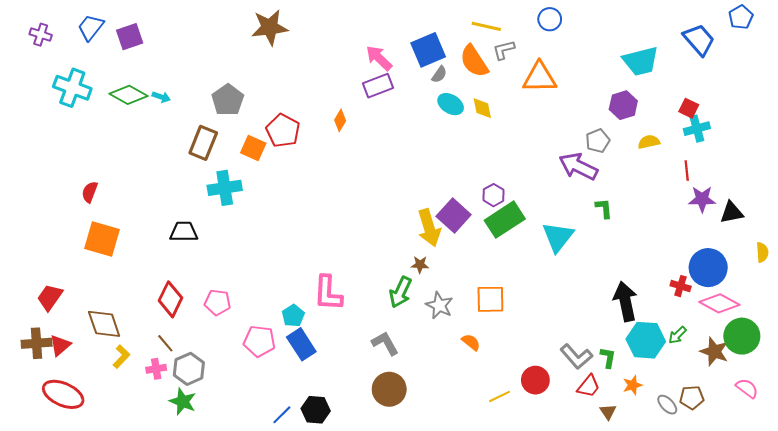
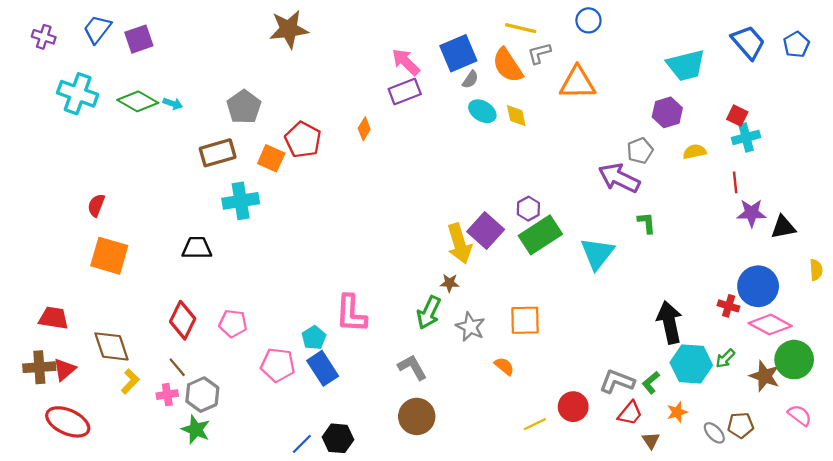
blue pentagon: (741, 17) -> (796, 44), moved
brown rectangle: (203, 143) -> (218, 153), turned 52
red trapezoid: (50, 297) -> (54, 318), turned 64
gray L-shape: (576, 357) -> (617, 381), turned 152
green L-shape: (608, 358) -> (651, 383), turned -140

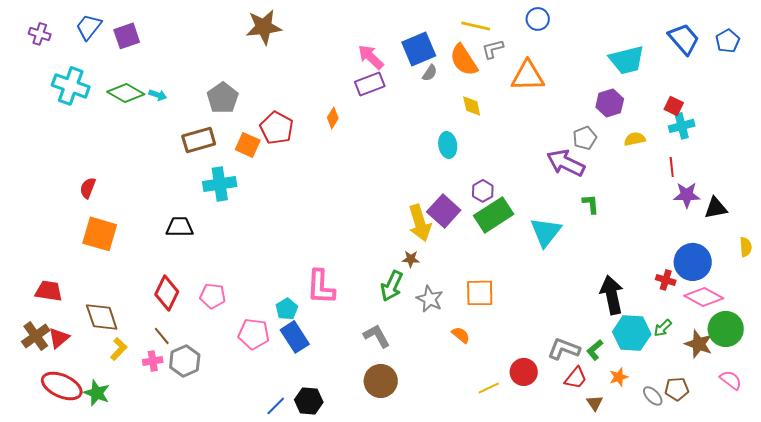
cyan ellipse: (482, 111) -> (448, 145), moved, turned 50
brown cross: (39, 367) -> (36, 336), turned -32
green star: (196, 430) -> (97, 393), moved

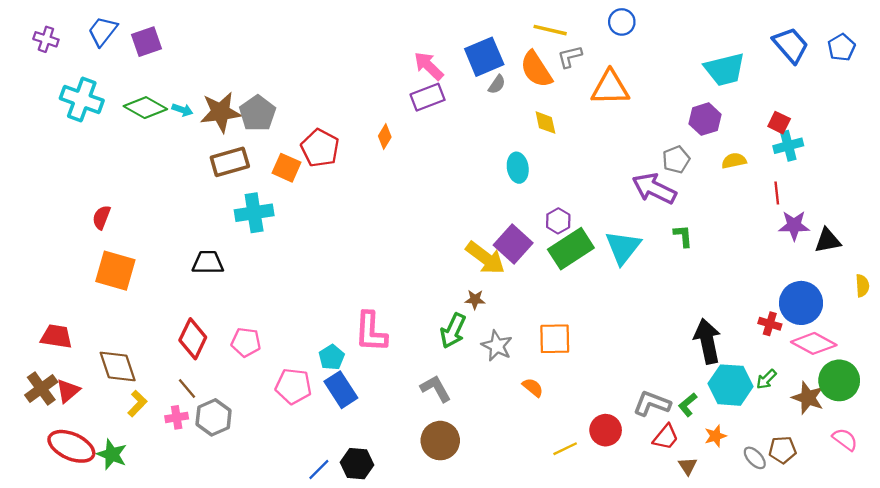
brown star: (264, 27) -> (221, 112), moved
yellow arrow: (420, 223) -> (485, 258), turned -36
cyan triangle: (546, 232) -> (623, 247), moved

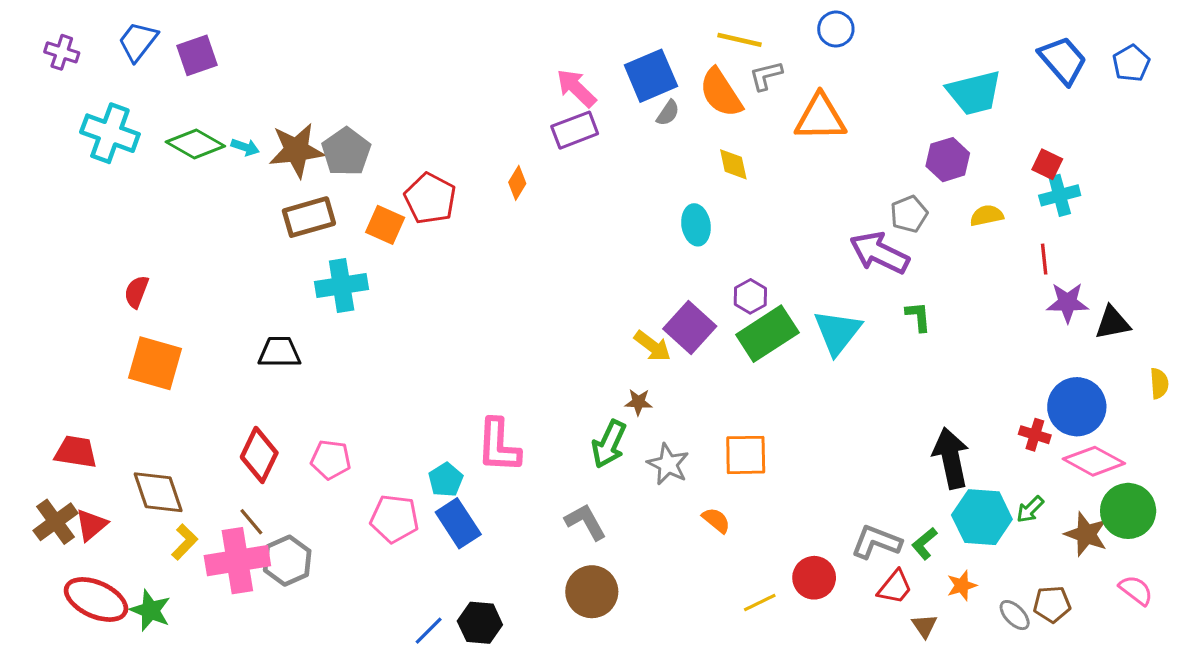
yellow arrow: (485, 258) -> (652, 346), size x0.7
pink cross: (177, 417) -> (237, 561), size x2.0

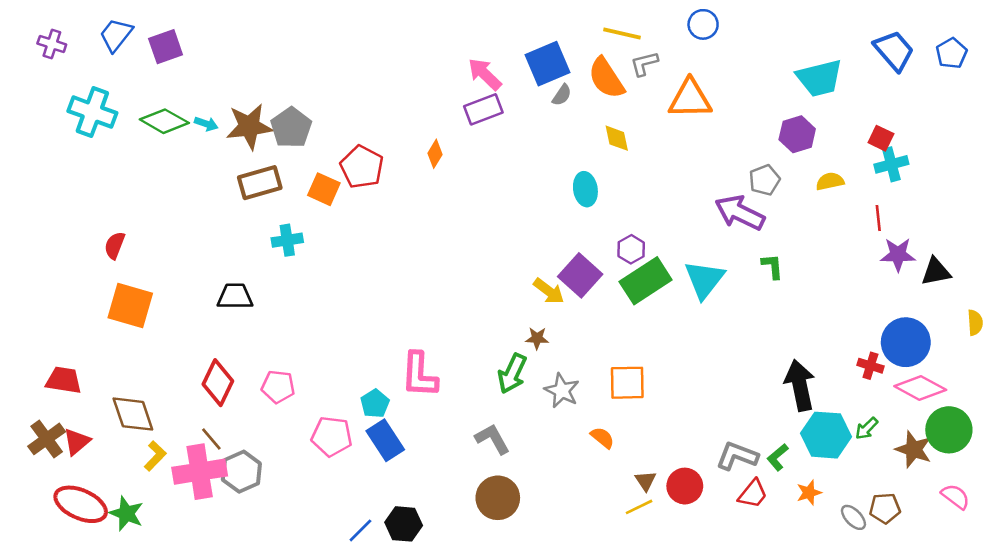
cyan cross: (342, 286) -> (287, 240), size x0.7
brown triangle: (924, 626) -> (646, 481), moved

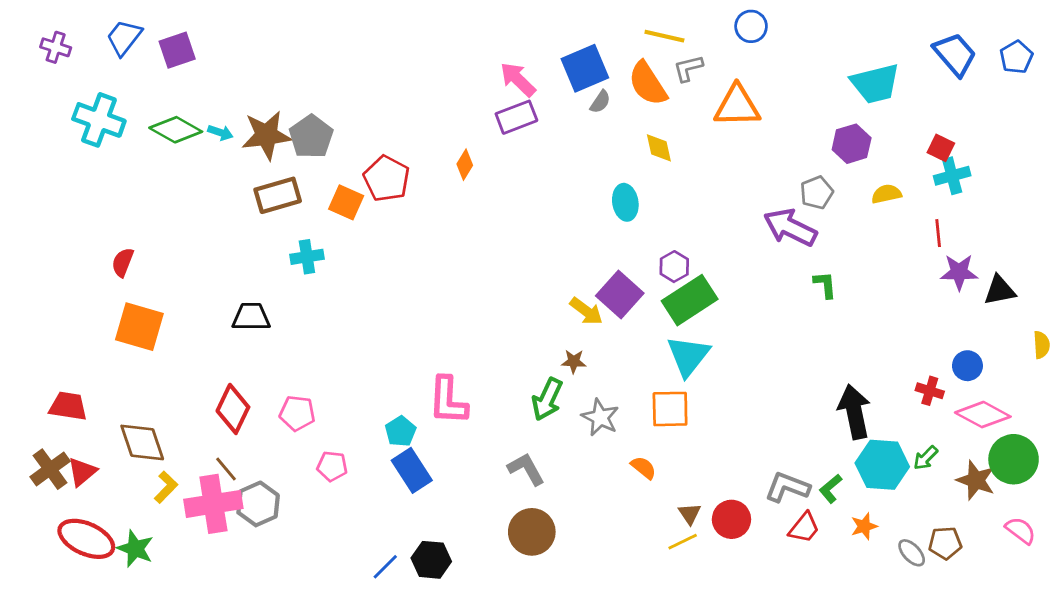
cyan triangle: (704, 279) -> (688, 356), moved
blue circle: (906, 342) -> (967, 366), size x0.6
pink pentagon: (332, 436) -> (332, 466), moved, size x0.7

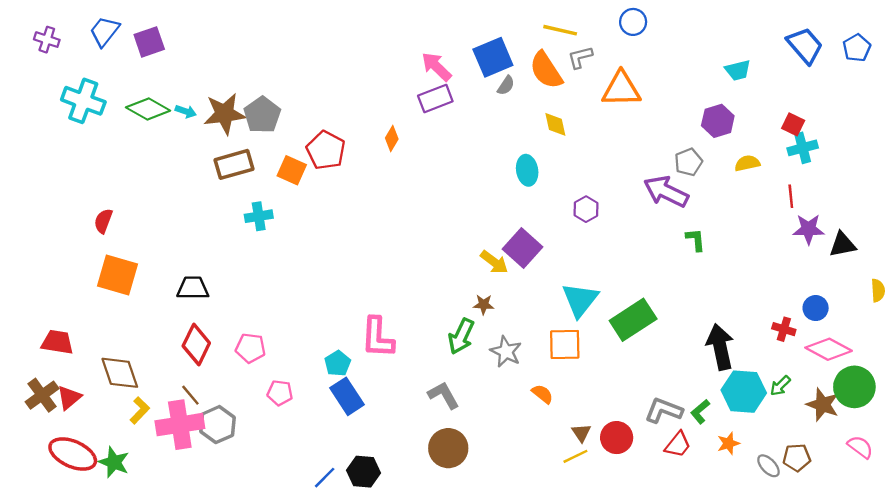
cyan trapezoid: (875, 84) -> (738, 70), size x0.6
purple hexagon: (674, 267) -> (586, 209), moved
green rectangle: (690, 300) -> (633, 320), moved
black trapezoid: (251, 317) -> (193, 288), moved

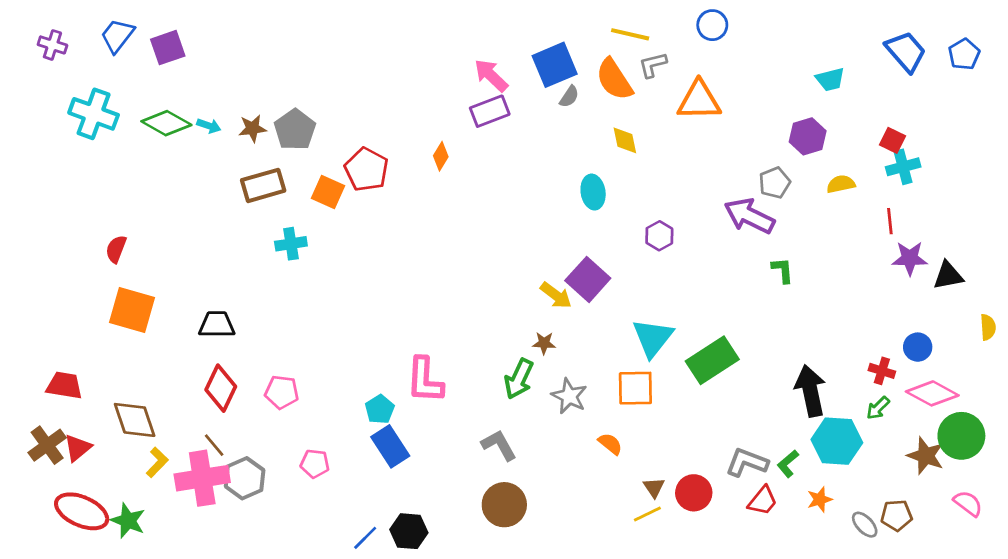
brown star: (225, 114) -> (253, 128), size x0.6
green arrow: (780, 386) -> (878, 408), moved
pink pentagon: (280, 393) -> (315, 464), moved

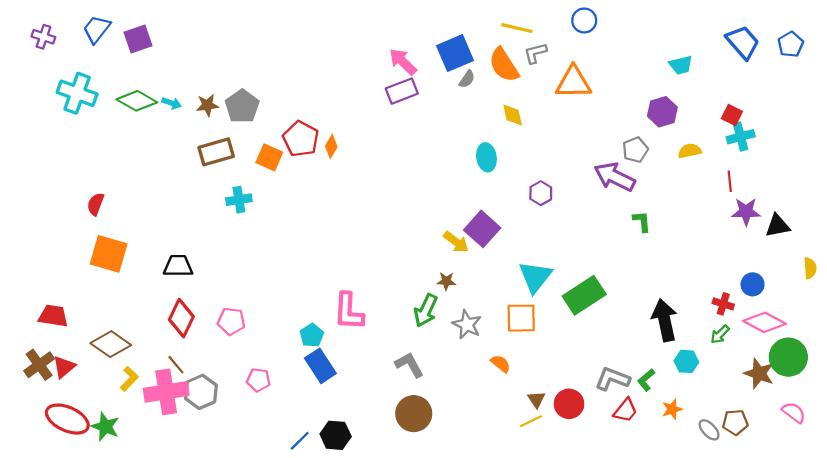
orange diamond: (441, 156) -> (331, 146), moved
brown diamond: (135, 420) -> (111, 344), turned -36
cyan hexagon: (837, 441) -> (686, 361), size x0.6

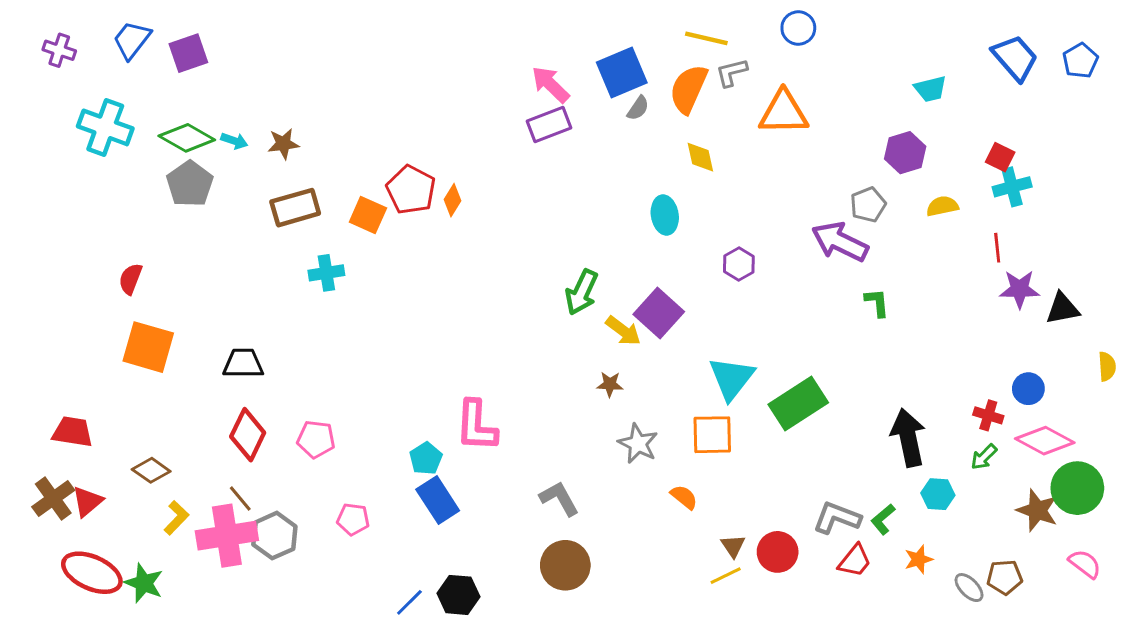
orange semicircle: (504, 65) -> (689, 89), turned 57
gray pentagon: (242, 106) -> (190, 184), moved
green arrow: (426, 310) -> (582, 292), moved
brown diamond: (111, 344) -> (151, 470), size x0.7

